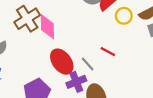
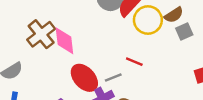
yellow circle: (124, 16) -> (148, 20), size x1.5
gray line: (88, 64) -> (113, 77), turned -64

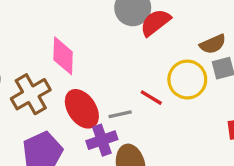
yellow circle: (148, 20) -> (187, 80), moved
brown cross: (41, 34) -> (31, 94), moved

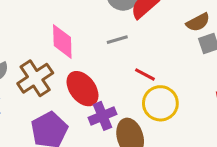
yellow circle: (187, 80) -> (160, 103), moved
gray line: (120, 114) -> (117, 40), moved

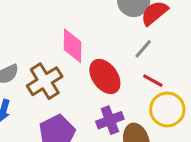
gray line: (117, 40) -> (143, 49), moved, turned -35
red ellipse: (83, 89) -> (105, 77), moved

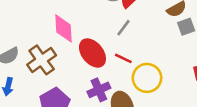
red line: (153, 81) -> (123, 58), moved

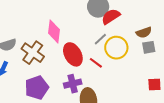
brown cross: (42, 60) -> (33, 53), turned -30
yellow circle: (147, 78) -> (116, 48), moved

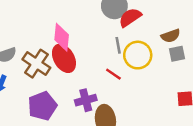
gray line: (100, 39) -> (118, 45), turned -56
red ellipse: (73, 54) -> (64, 58), moved

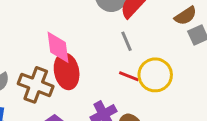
yellow circle: (138, 55) -> (155, 75), moved
red ellipse: (64, 58) -> (67, 71), turned 32

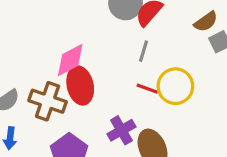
gray line: (127, 41) -> (143, 51), turned 42
pink diamond: (58, 47) -> (70, 60), turned 72

